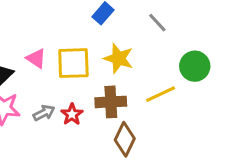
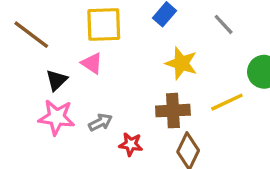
yellow square: (73, 63) -> (104, 24), moved
red star: (72, 114) -> (131, 144), moved, turned -30

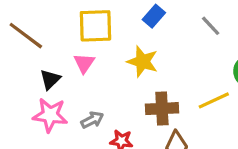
pink triangle: (92, 63) -> (84, 63), turned 30
yellow star: (181, 63) -> (143, 62), moved

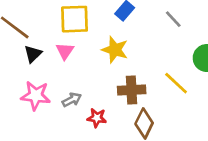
black triangle: (50, 79) -> (33, 54), moved
yellow line: (214, 100) -> (176, 83), turned 68

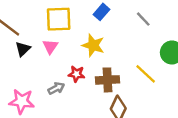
pink star: (36, 96) -> (22, 101), moved
red star: (97, 118) -> (76, 74), moved

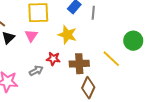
gray line: (143, 19) -> (93, 13), moved, turned 48

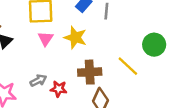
pink triangle: (31, 36) -> (45, 39), moved
red star: (53, 59) -> (59, 89), moved

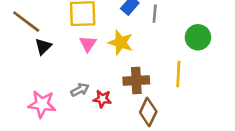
green circle: (154, 45) -> (198, 37), moved
yellow line: (128, 66) -> (178, 74), turned 50

